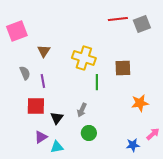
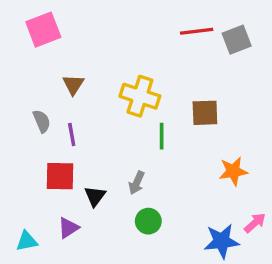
pink square: (17, 31) -> (43, 30), moved
blue star: (133, 145) -> (222, 241), size x1.5
cyan triangle: (57, 147) -> (27, 241), moved

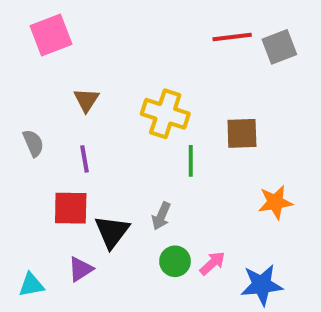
gray semicircle: (42, 121) -> (33, 143), moved
black triangle: (95, 196) -> (112, 232), size x1.4
pink arrow: (255, 223) -> (212, 263), moved

